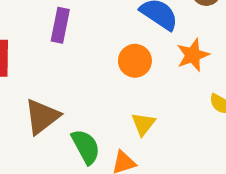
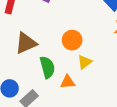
orange circle: (135, 61) -> (72, 40), moved

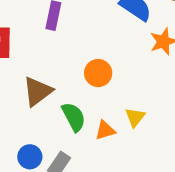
yellow triangle: (85, 62) -> (135, 117), moved

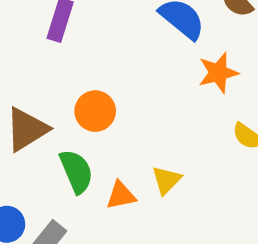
orange circle: (98, 73) -> (95, 111), moved

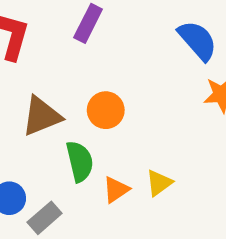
orange triangle: (121, 195) -> (116, 190), turned -32

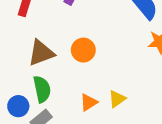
green semicircle: (80, 161) -> (42, 89), moved

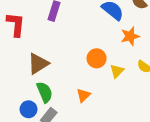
orange circle: (83, 50) -> (97, 58), moved
yellow triangle: (117, 99) -> (117, 71), moved

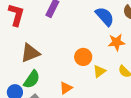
green semicircle: (45, 92) -> (32, 79), turned 48

